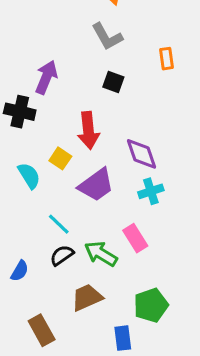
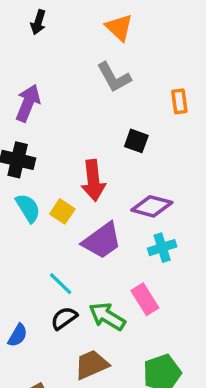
purple arrow: (46, 77) -> (28, 103), moved
black square: (113, 82) -> (136, 141), moved
purple diamond: (141, 154) -> (152, 206), turned -57
cyan semicircle: (29, 176) -> (28, 208), moved

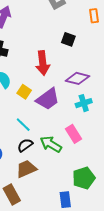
yellow square: (62, 211) -> (24, 92), moved
brown trapezoid: (92, 365) -> (26, 169), moved

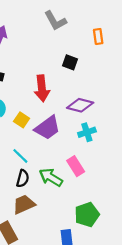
black semicircle: (25, 145) -> (23, 178), turned 140

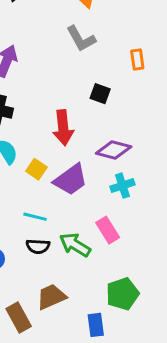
cyan line: (20, 156) -> (35, 217), turned -30
black semicircle: (23, 178) -> (38, 246), turned 78
brown trapezoid: (24, 204) -> (51, 297), moved

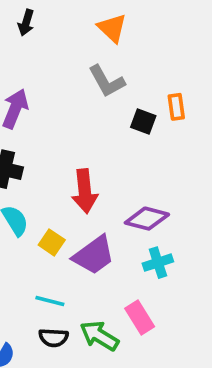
black square: (100, 94) -> (143, 121), moved

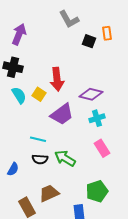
yellow square: (52, 242) -> (39, 94), moved
pink rectangle: (140, 318) -> (102, 148), moved

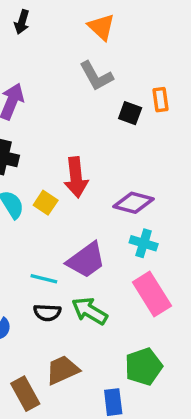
purple trapezoid: (62, 114) -> (86, 260), moved
cyan cross: (97, 118) -> (144, 243), turned 35
pink rectangle: (102, 148) -> (152, 294), size x1.4

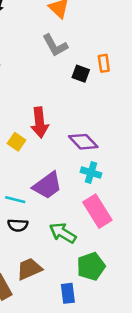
purple diamond: (133, 203) -> (83, 142), turned 32
green arrow: (89, 311) -> (63, 233), moved

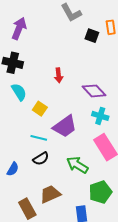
red arrow: (40, 122) -> (59, 75), size x0.6
yellow square: (16, 142) -> (40, 109), moved
black semicircle: (18, 225) -> (41, 159), turned -35

